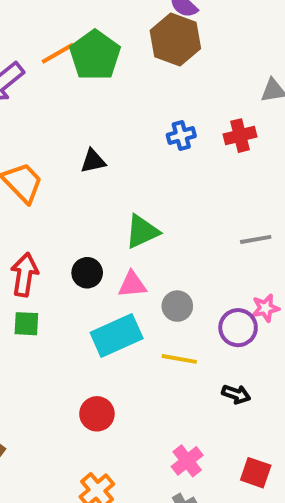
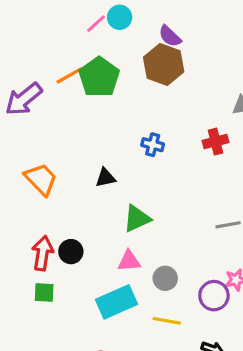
blue cross: (181, 136) -> (153, 145), moved, turned 30
black triangle: (93, 161) -> (105, 178), moved
black circle: (87, 273) -> (71, 252), moved

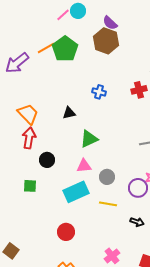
red arrow: (43, 253) -> (29, 138), moved

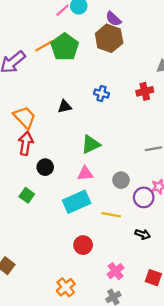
black triangle: (69, 113) -> (65, 107), moved
gray circle: (107, 177) -> (121, 180), moved
green square: (30, 186) -> (27, 195), turned 32
red circle: (66, 232) -> (83, 245), moved

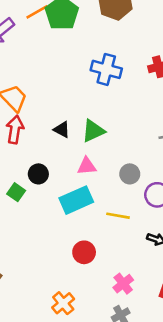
blue cross: (101, 94) -> (106, 69), size x1.6
black triangle: (65, 107) -> (62, 130), moved, turned 40
black circle: (45, 167) -> (38, 174), moved

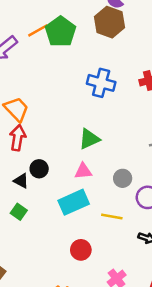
black triangle: (62, 130) -> (21, 181), moved
black circle: (38, 174) -> (39, 169), moved
green square: (16, 192) -> (19, 212), moved

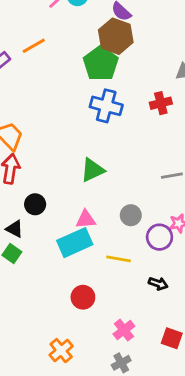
green pentagon: (61, 32) -> (101, 63), moved
pink triangle: (83, 171) -> (86, 219), moved
black triangle: (21, 181) -> (15, 229), moved

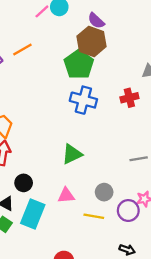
cyan rectangle: (75, 243) -> (33, 214), moved, turned -44
yellow line: (118, 259) -> (94, 216), moved

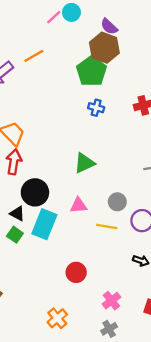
blue cross: (83, 100) -> (96, 108), size x0.6
black circle: (24, 183) -> (35, 192), size x1.5

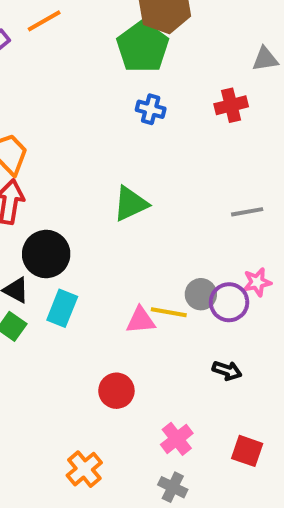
gray circle: (117, 202) -> (201, 294), moved
pink triangle: (78, 205) -> (141, 320), moved
cyan rectangle: (44, 224) -> (62, 308), size x0.7
gray cross: (109, 329) -> (173, 487), turned -35

